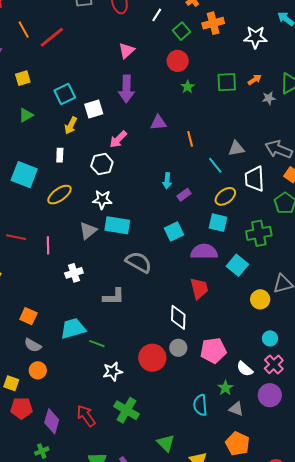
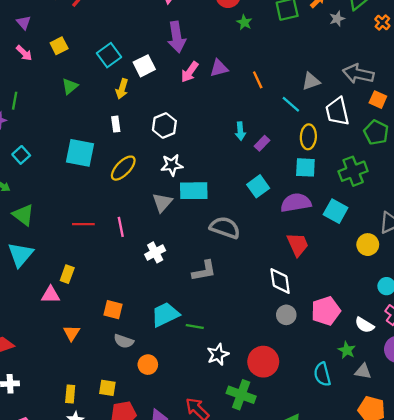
pink arrow: (118, 139) -> (190, 72), moved
yellow ellipse: (225, 196) -> (308, 137), turned -40
red circle: (152, 358) -> (263, 362), moved
orange circle: (38, 370) -> (148, 365), moved

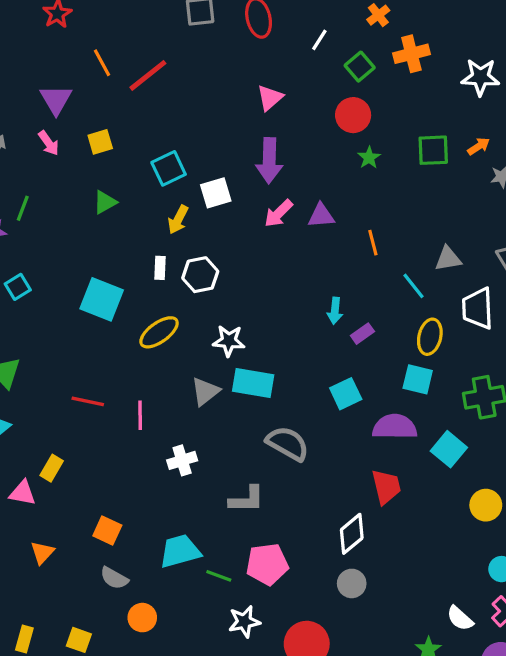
purple triangle: (24, 22) -> (56, 100), size x1.5
white hexagon: (164, 126) -> (200, 275), moved
white diamond: (280, 281) -> (352, 534), turned 48
pink pentagon: (326, 311) -> (267, 564), moved

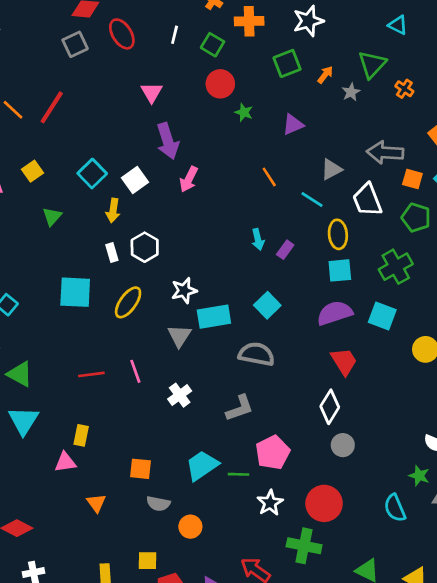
orange cross: (411, 54) -> (249, 21), turned 32
green square: (433, 150) -> (287, 63), moved
purple triangle: (321, 216) -> (293, 124), moved
cyan square: (346, 394) -> (267, 305), moved

